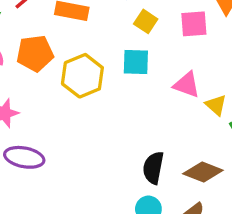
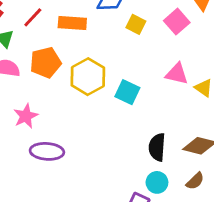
pink square: (194, 24) -> (177, 22), turned -30
cyan square: (136, 62) -> (127, 92), moved, turned 30

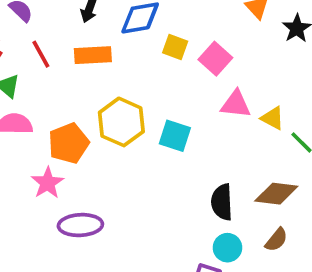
red line: (33, 17) -> (41, 54), turned -65
pink square: (177, 22) -> (215, 59), moved
orange pentagon: (46, 62) -> (69, 143), moved

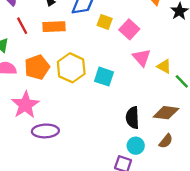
pink triangle: (236, 104) -> (142, 58), turned 42
orange pentagon: (69, 143) -> (37, 67), moved
pink star: (48, 183) -> (25, 105), size x1.4

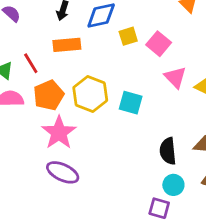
yellow square: (105, 22) -> (128, 36), turned -35
red line: (22, 26) -> (31, 63), moved
pink star: (25, 105) -> (59, 133), moved
purple ellipse: (45, 131) -> (63, 172), turned 30

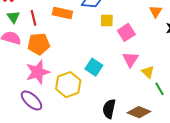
yellow hexagon: (90, 94) -> (68, 85), moved

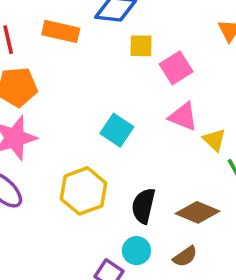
pink triangle: (130, 59) -> (183, 117), turned -42
yellow hexagon: (68, 85) -> (83, 191), moved

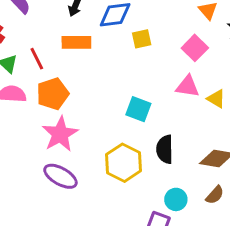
pink square: (176, 68) -> (195, 48), moved
black semicircle: (143, 206) -> (165, 149), moved

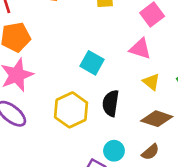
yellow triangle: (216, 99) -> (151, 82), moved

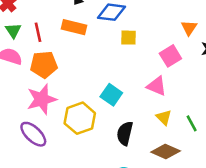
yellow hexagon: (71, 110) -> (80, 118), moved

